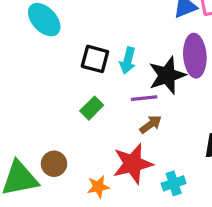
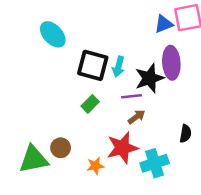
black square: (95, 59) -> (93, 65), size x1.4
cyan cross: (174, 183) -> (155, 163), size x1.5

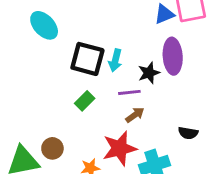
black star: (149, 78) -> (149, 73), size x0.7
black semicircle: (185, 134) -> (188, 133), turned 90

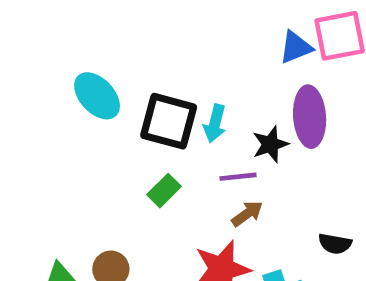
cyan ellipse: (44, 25) -> (97, 96), moved

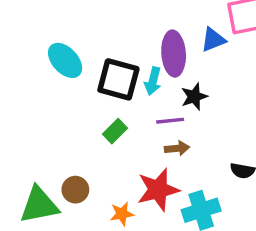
blue triangle: (296, 47) -> (213, 40), moved
purple ellipse: (310, 117) -> (174, 54), moved
brown arrow: (247, 214) -> (177, 148), turned 30

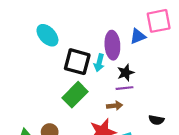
cyan ellipse: (65, 60) -> (47, 35), moved
purple line: (170, 121) -> (125, 88), moved
green rectangle: (115, 131) -> (75, 95), size x1.6

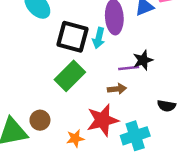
black star: (126, 73) -> (143, 60), moved

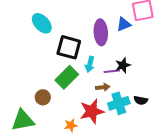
cyan arrow: (99, 38) -> (90, 64), moved
brown circle: (40, 120) -> (43, 97), moved
cyan cross: (135, 136) -> (119, 103), moved

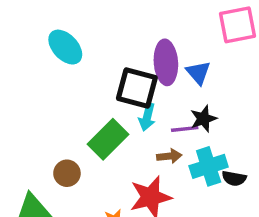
blue triangle: (124, 24) -> (198, 73), moved, turned -49
black square: (69, 47) -> (137, 88), moved
cyan cross: (119, 103) -> (209, 166), moved

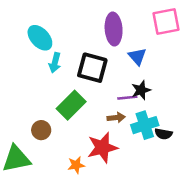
purple ellipse: (166, 62) -> (114, 29), moved
cyan arrow: (147, 117) -> (55, 63), moved

